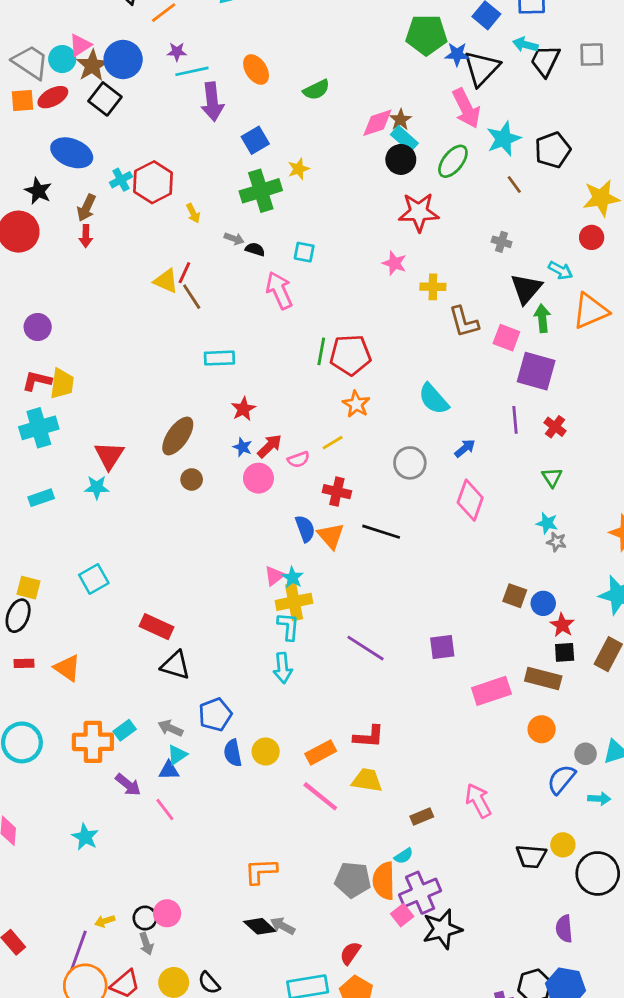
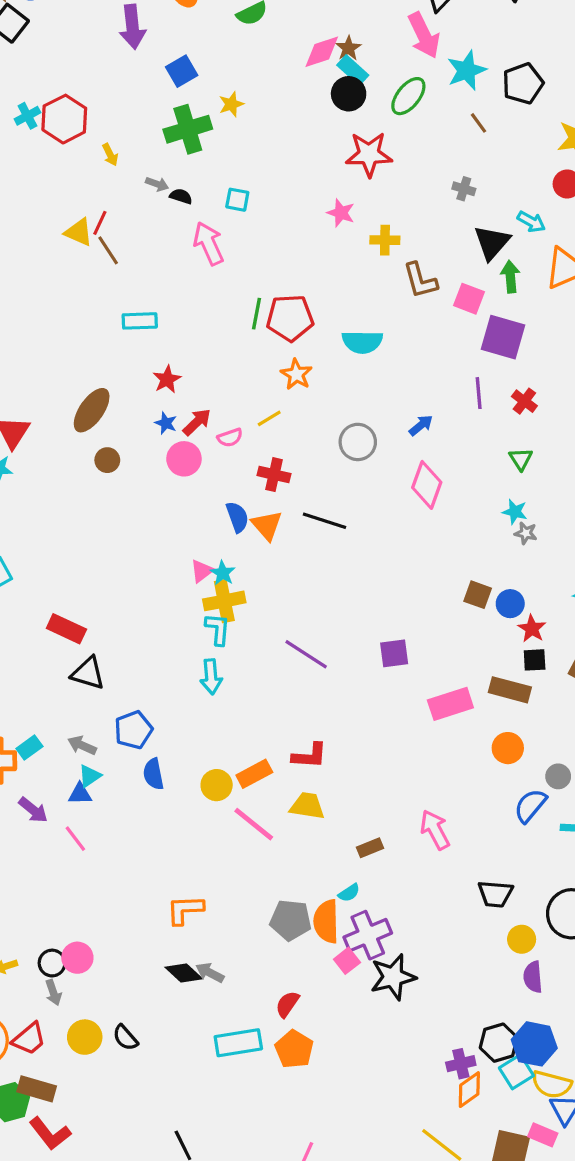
cyan semicircle: (434, 399) -> (362, 342), moved, turned -48
yellow circle: (266, 752) -> (217, 785), moved
yellow circle: (563, 845) -> (522, 939), moved

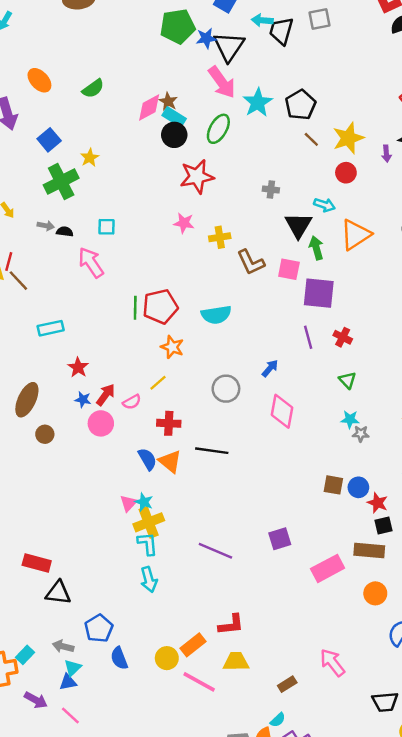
brown line: (479, 123) -> (311, 139), moved

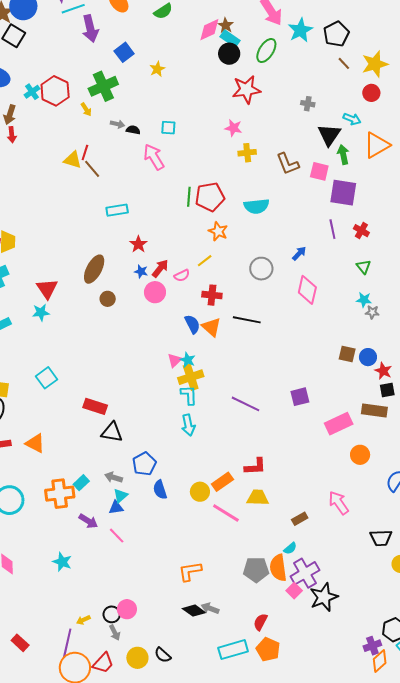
green cross: (61, 182) -> (103, 86), moved
yellow cross: (220, 237) -> (247, 153), moved
orange circle: (375, 593) -> (360, 455), moved

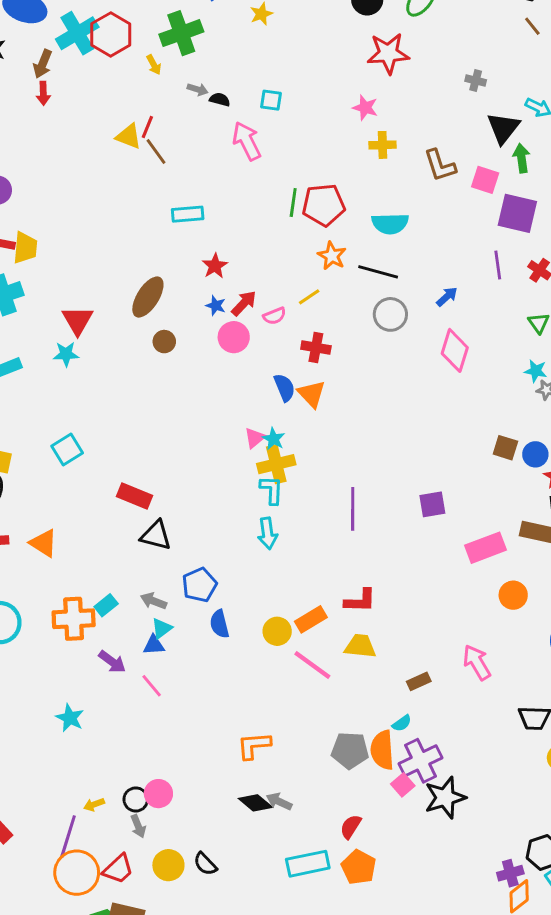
cyan cross: (32, 92) -> (77, 33), size x1.8
black line: (247, 320) -> (378, 272), moved
purple line: (245, 404) -> (353, 509), turned 60

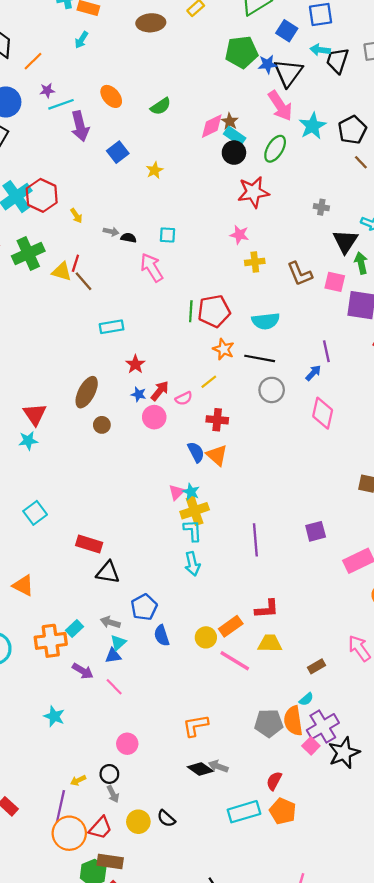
green cross: (181, 33) -> (28, 254), moved
purple line: (498, 265) -> (326, 351), moved
pink circle: (158, 794) -> (127, 744), moved

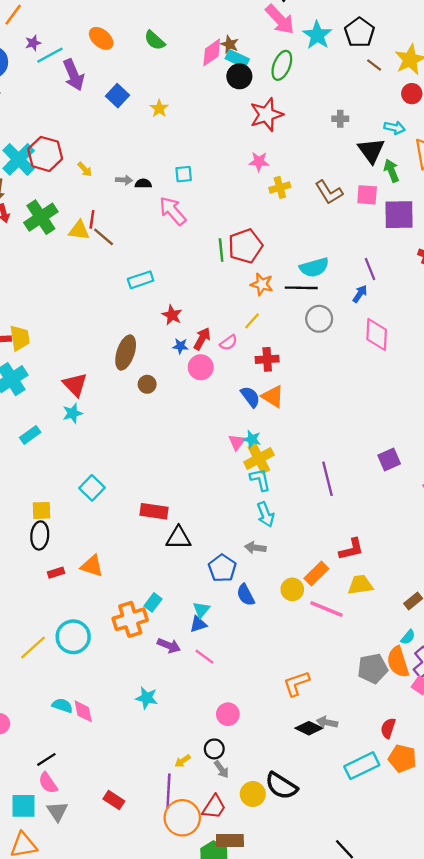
green semicircle: (161, 106) -> (155, 40), turned 85
cyan semicircle: (266, 321) -> (314, 267), moved
gray arrow: (110, 622) -> (255, 548), moved
black semicircle: (166, 818) -> (281, 786), size x1.6

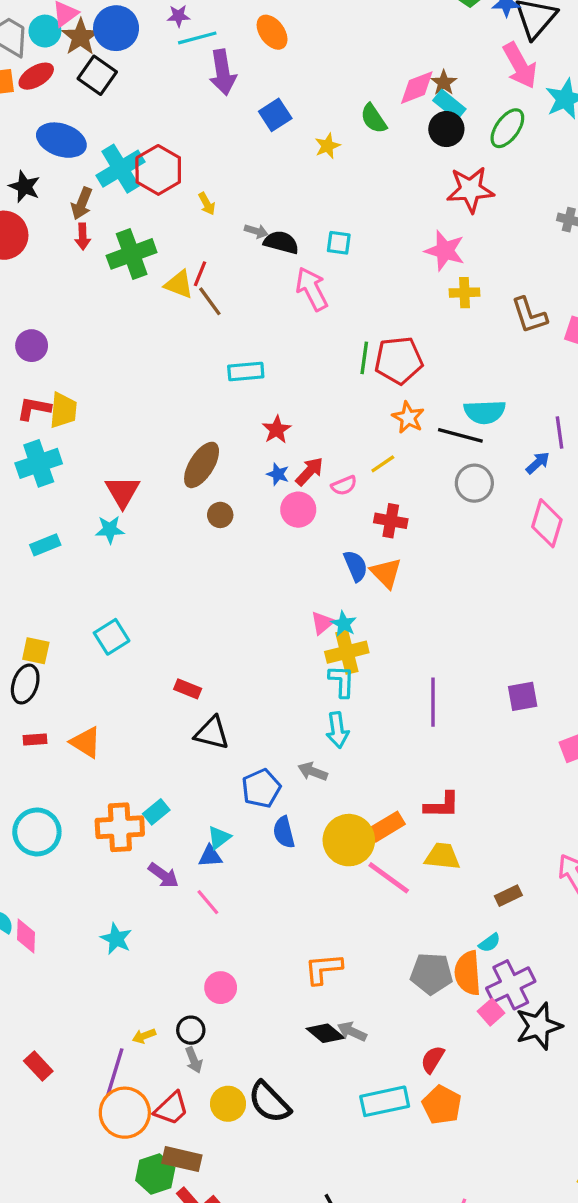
green semicircle: (155, 40) -> (374, 119), moved
pink star: (259, 162) -> (445, 251), size x1.4
black semicircle: (143, 184) -> (281, 242), size x1.5
red rectangle: (154, 511) -> (188, 689), size x0.7
yellow circle: (292, 589) -> (349, 840), size x1.6

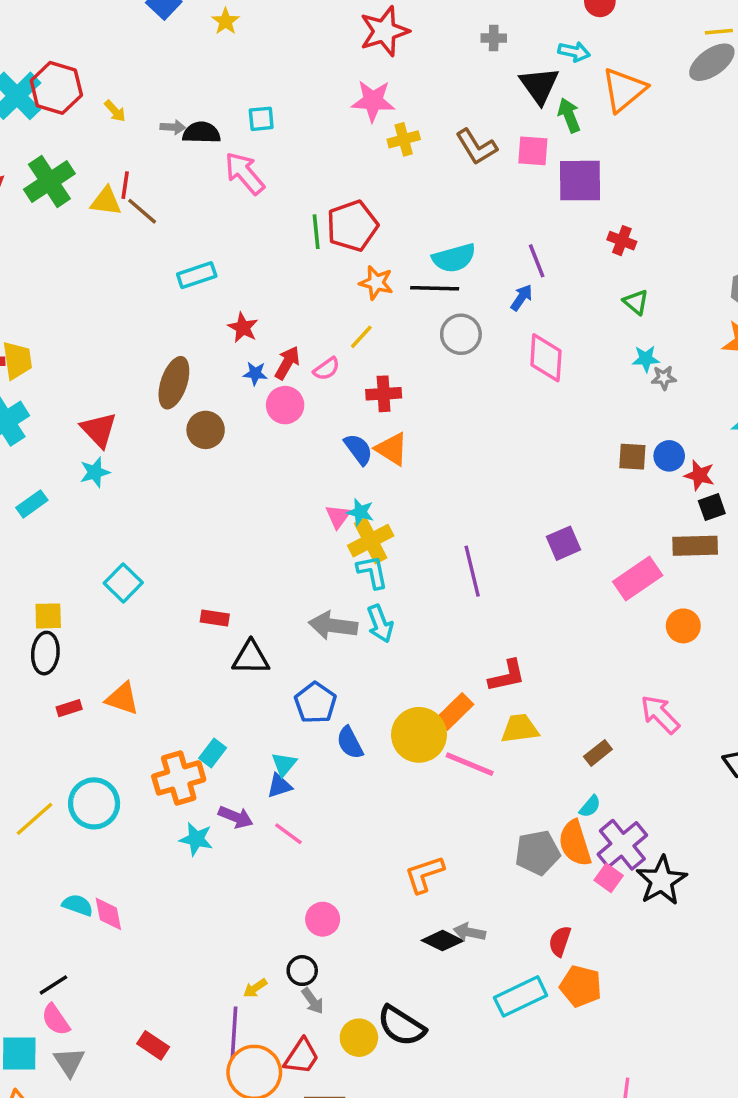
brown circle: (220, 515) -> (206, 430), size x1.4
gray arrow: (313, 771) -> (333, 626), moved, size x1.5
cyan star: (116, 939) -> (196, 839), moved

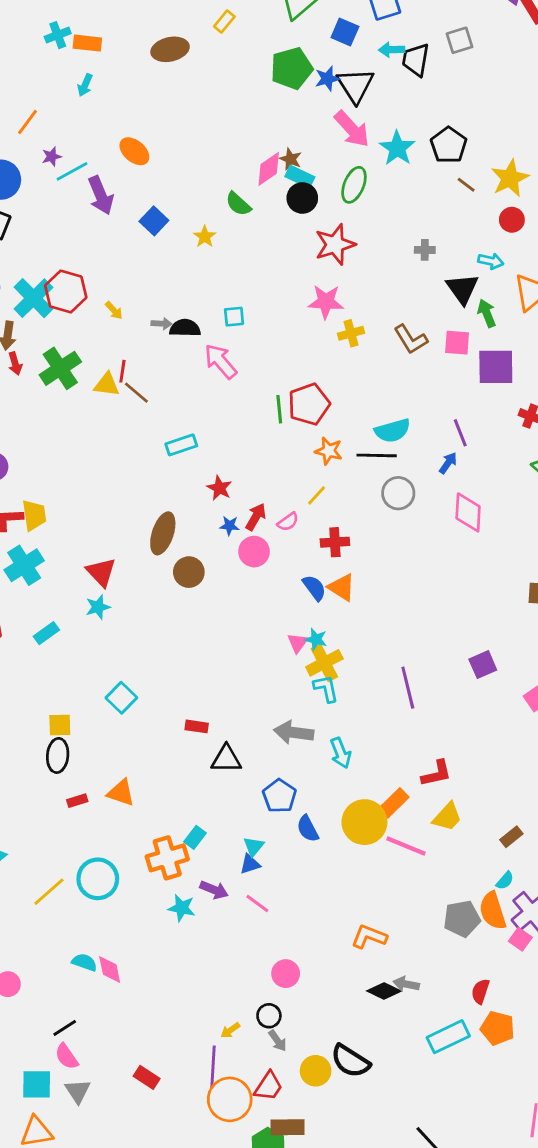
cyan arrow: (380, 624) -> (341, 753), moved
yellow trapezoid: (520, 729) -> (447, 817), turned 140
orange L-shape: (424, 874) -> (369, 937), turned 40

